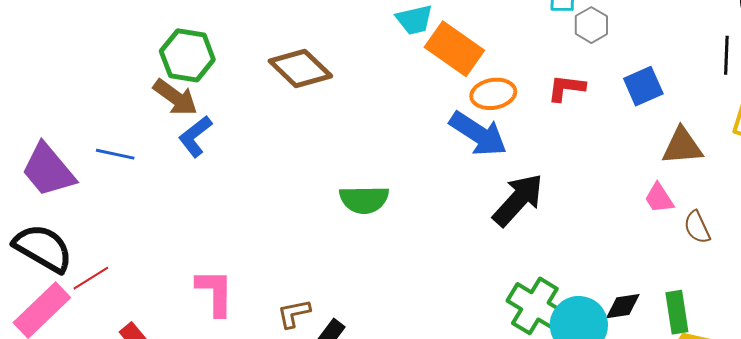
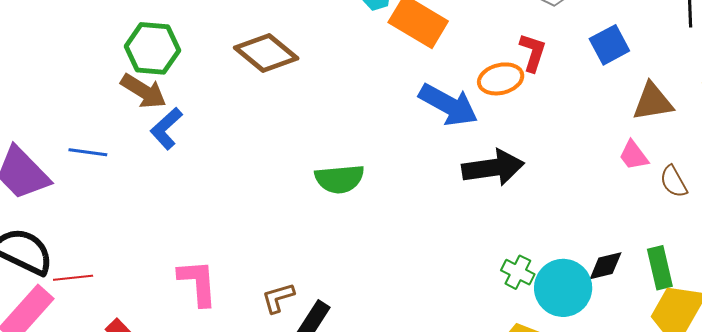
red L-shape: (566, 88) -> (533, 52), turned 105
orange ellipse: (493, 94) -> (501, 79), moved
black arrow: (518, 200) -> (493, 168), turned 44
red line: (91, 278) -> (73, 278), turned 30
green cross: (535, 306) -> (518, 272), size x0.6

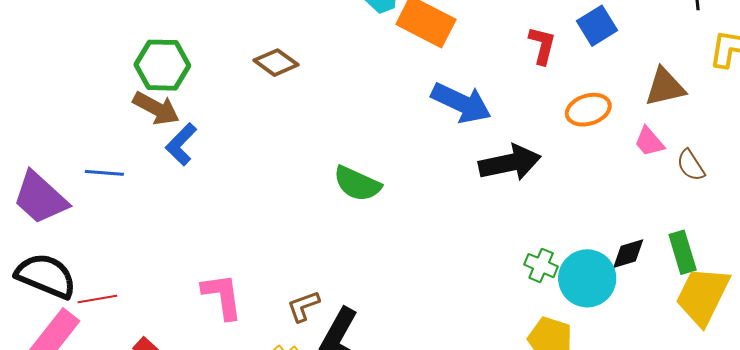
blue square: (609, 45) -> (597, 26), moved
brown diamond: (266, 53) -> (276, 63), size x0.7
orange ellipse: (501, 79) -> (588, 110), moved
green semicircle: (339, 179) -> (357, 184), turned 33

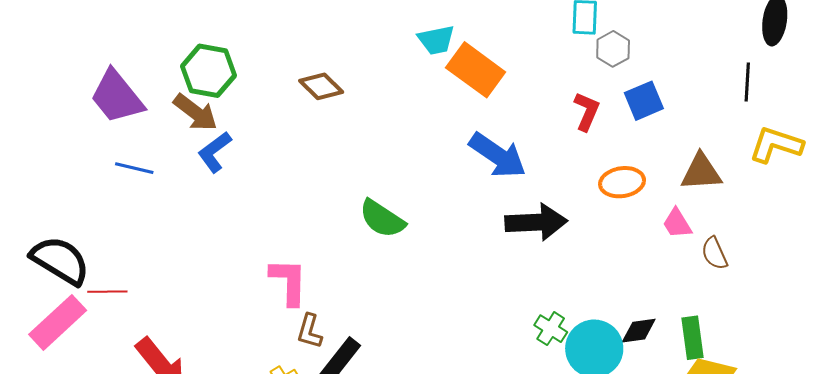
purple trapezoid: (40, 198) -> (117, 97), moved
pink L-shape: (222, 296) -> (289, 282), moved
brown L-shape: (303, 306) -> (310, 331), turned -63

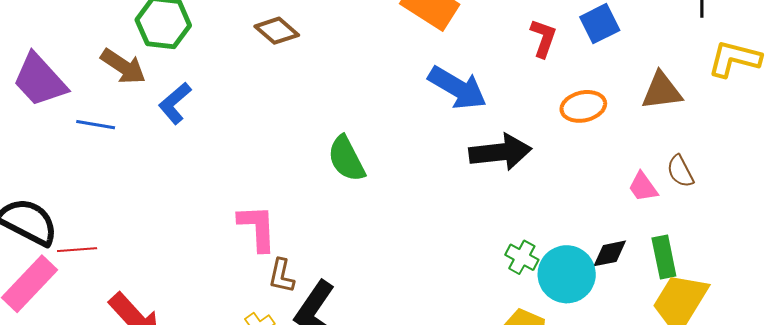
purple trapezoid: (117, 97) -> (40, 80), moved
brown arrow: (195, 112) -> (123, 66), moved
green semicircle: (382, 219) -> (346, 159), turned 33
pink trapezoid: (677, 223) -> (643, 187), moved

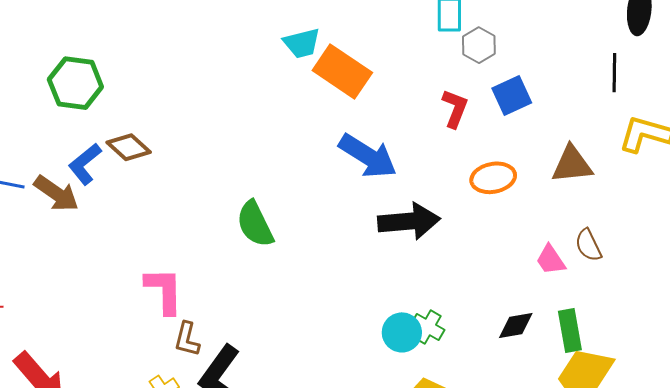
brown diamond: (277, 31) -> (129, 147), moved
brown arrow: (123, 66) -> (56, 193), moved
cyan circle: (567, 274) -> (402, 332), moved, size x0.7

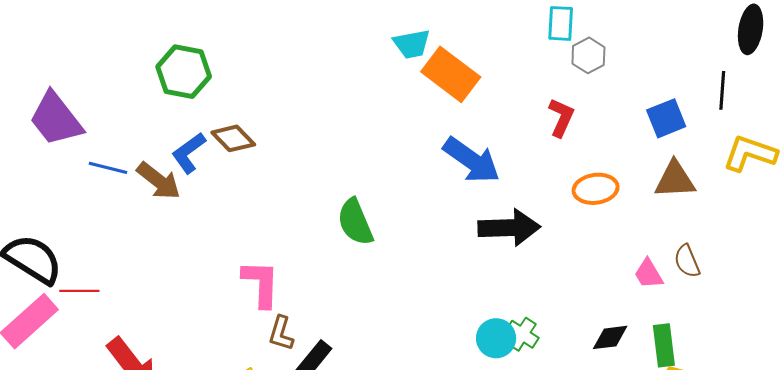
blue square: (512, 96) -> (666, 118), moved

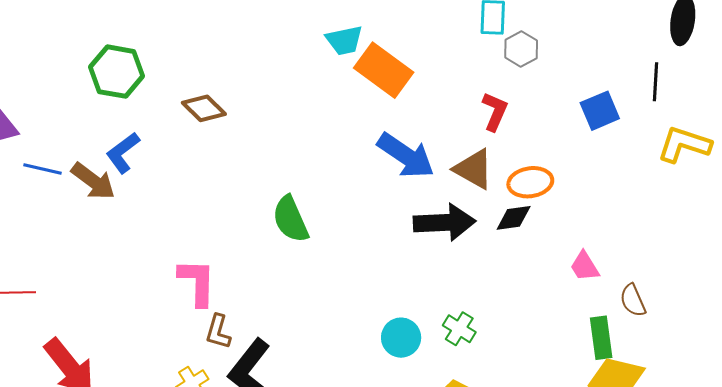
brown diamond: (233, 138) -> (204, 108), moved
brown triangle: (675, 180) -> (474, 169), moved, turned 33
brown semicircle: (687, 261) -> (633, 300), moved
black diamond: (610, 337) -> (514, 218), moved
cyan circle: (496, 338) -> (401, 338), moved

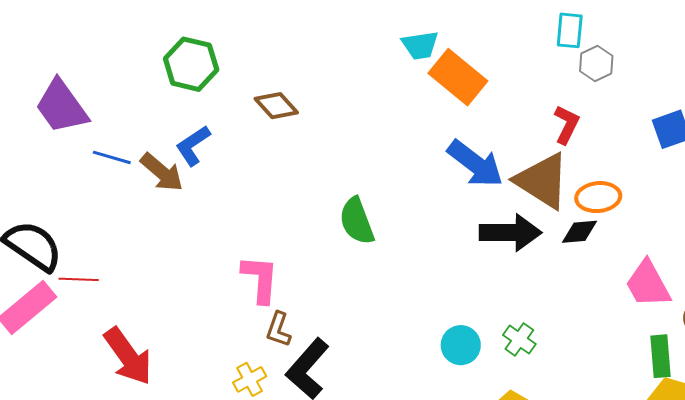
brown triangle: (474, 169) -> (542, 181), size x1.4
pink trapezoid: (585, 266) -> (648, 284), size x1.6

